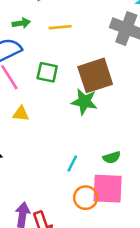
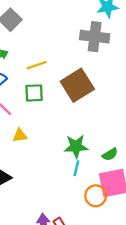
yellow line: (60, 27) -> (37, 65), moved
green star: (84, 102) -> (76, 146), moved

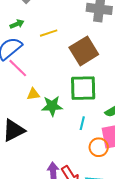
green square: (34, 93) -> (83, 88), moved, size x1.6
green star: (76, 146) -> (52, 106), moved

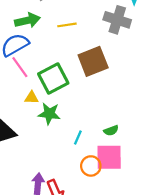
green arrow: (17, 24) -> (27, 20), size x1.6
yellow line: (49, 33) -> (67, 25), moved
green square: (83, 88) -> (53, 78), moved, turned -36

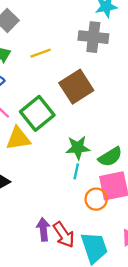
yellow triangle: (32, 98) -> (18, 138), size x1.6
green star: (49, 114) -> (78, 148), moved
green semicircle: (111, 130) -> (110, 157), size x1.5

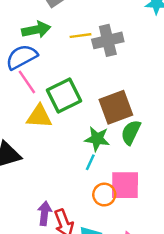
gray cross: (93, 37) -> (108, 40), moved, turned -32
brown square: (76, 87) -> (116, 107), moved
green semicircle: (110, 157) -> (131, 132), moved, turned 135

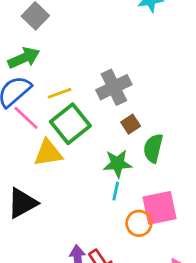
yellow line: (80, 36) -> (60, 93), moved
gray cross: (108, 40) -> (114, 87), moved
brown square: (116, 107) -> (131, 124), size x0.5

